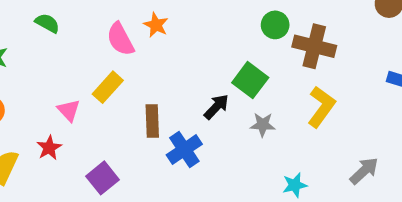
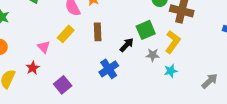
green square: (250, 80) -> (146, 30), turned 30
yellow L-shape: (321, 107) -> (173, 42), moved
brown rectangle: (152, 121) -> (98, 32), moved
cyan star: (295, 185) -> (171, 71), moved

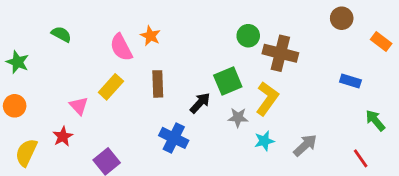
blue cross: (109, 69) -> (174, 138), turned -30
gray arrow: (210, 81) -> (305, 145), moved

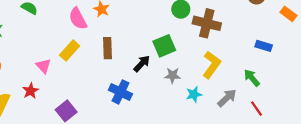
yellow L-shape: (267, 99) -> (212, 65), moved
green arrow: (375, 120) -> (252, 78), moved
red line: (361, 158) -> (257, 109), moved

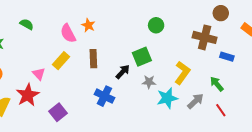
brown cross: (207, 23) -> (205, 37), moved
red star: (31, 91) -> (28, 95), size x1.6
cyan star: (194, 94) -> (167, 98), size x1.5

